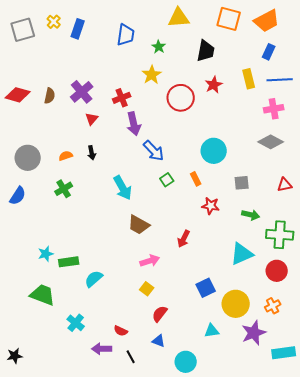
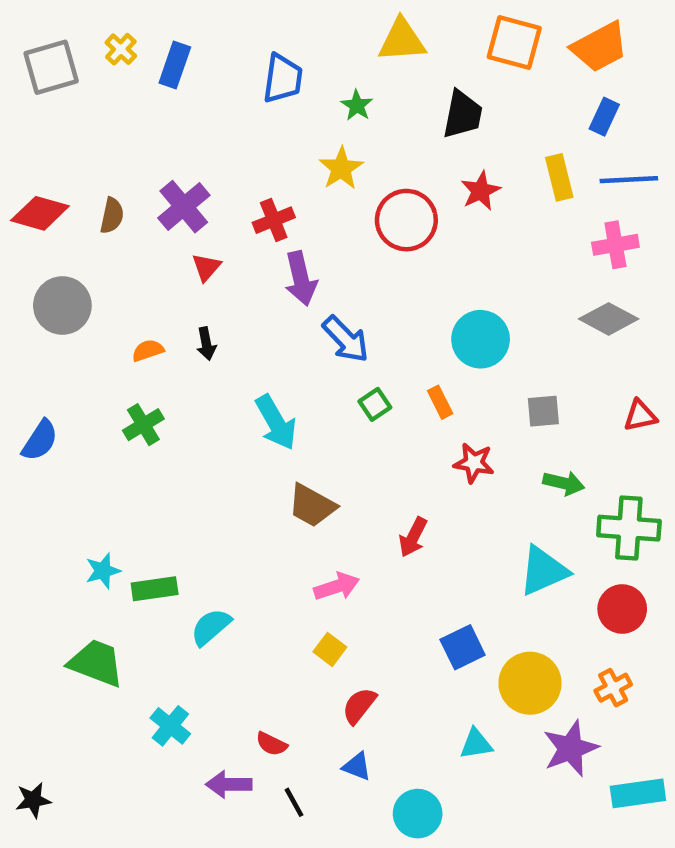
gray circle: (28, 158) -> (62, 306), moved

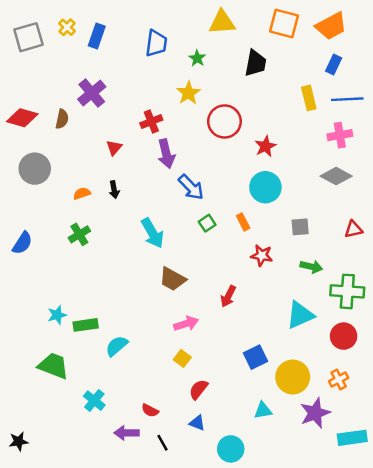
red star: (481, 191) -> (265, 146), moved
purple cross: (184, 207) -> (92, 93), moved

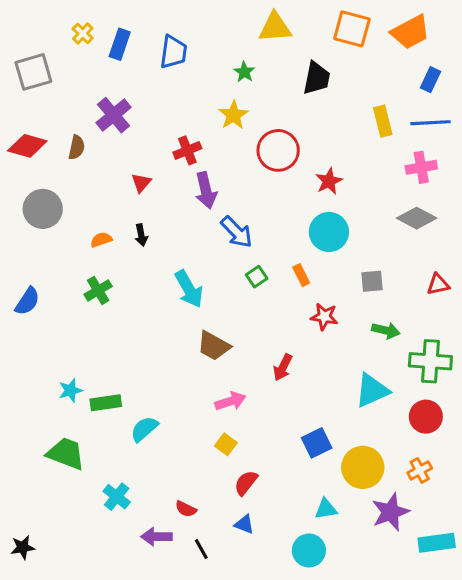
gray square: (29, 37) -> (33, 72), moved
blue trapezoid: (156, 43) -> (174, 52), moved
blue rectangle: (334, 64) -> (430, 80), moved
cyan circle: (231, 449) -> (309, 550), moved

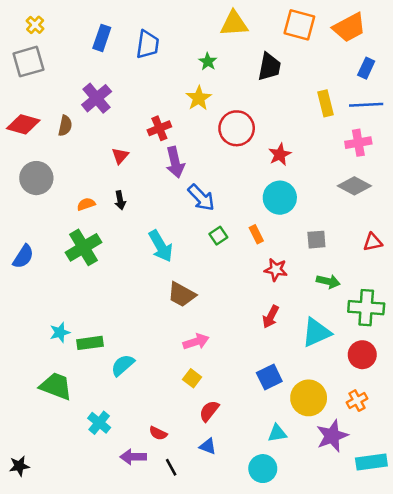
yellow cross: (83, 33) -> (35, 25), moved
green cross: (98, 290) -> (83, 247), size x1.5
red arrow: (283, 367) -> (271, 317), moved

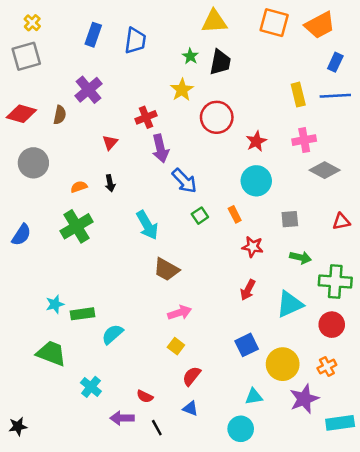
black trapezoid: (269, 67) -> (220, 62), moved
pink cross: (358, 143) -> (304, 140), moved

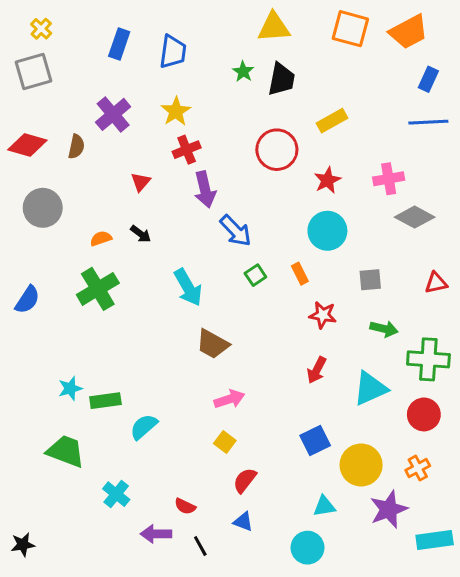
yellow star: (182, 90) -> (176, 111), moved
yellow rectangle: (298, 95) -> (332, 121), moved, turned 75
black arrow: (110, 183) -> (141, 234), turned -42

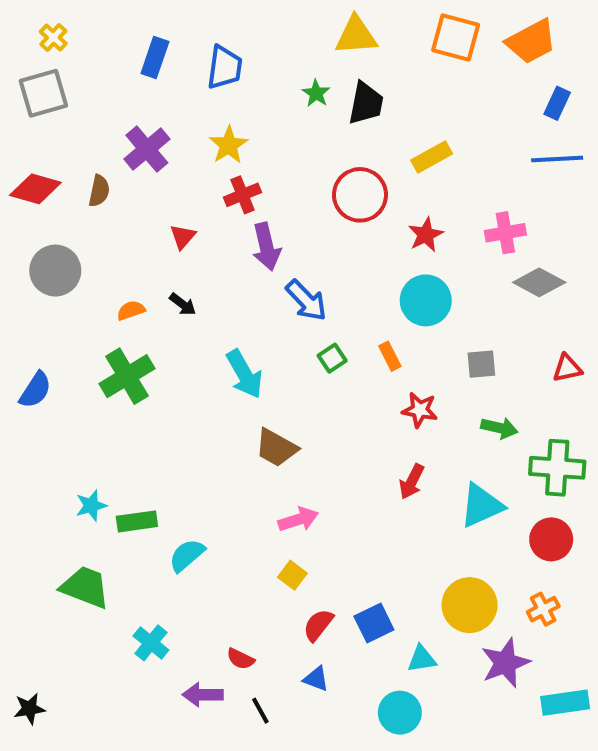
blue square: (315, 440) -> (374, 623), moved

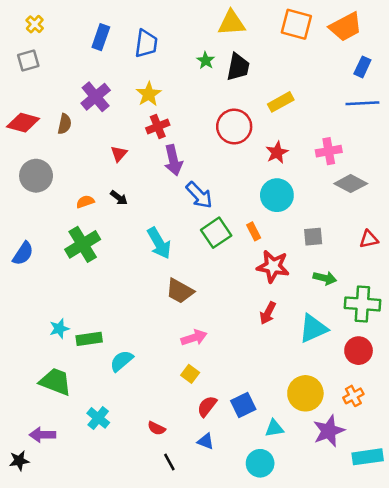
gray square: (43, 93) -> (28, 60), size x0.7
green square: (332, 358) -> (216, 233), size x1.6
red star: (420, 410) -> (273, 266), size x1.4
purple arrow: (203, 695) -> (42, 435), moved

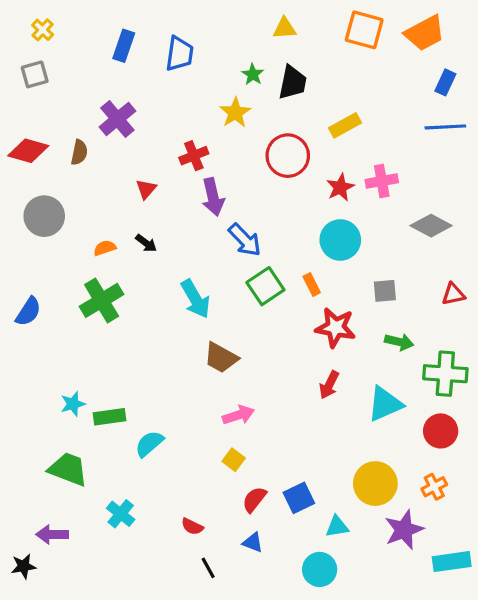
yellow triangle: (232, 23) -> (285, 28), size x0.7
yellow star: (149, 94) -> (235, 113), moved
pink cross: (329, 151) -> (382, 181), moved

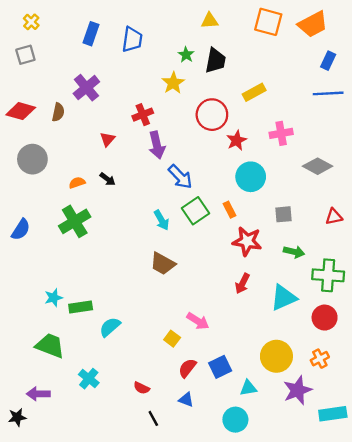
red star: (340, 187) -> (237, 140), moved
cyan arrow: (195, 299) -> (161, 220), moved, size x0.7
pink arrow: (238, 415) -> (198, 321), moved, turned 50

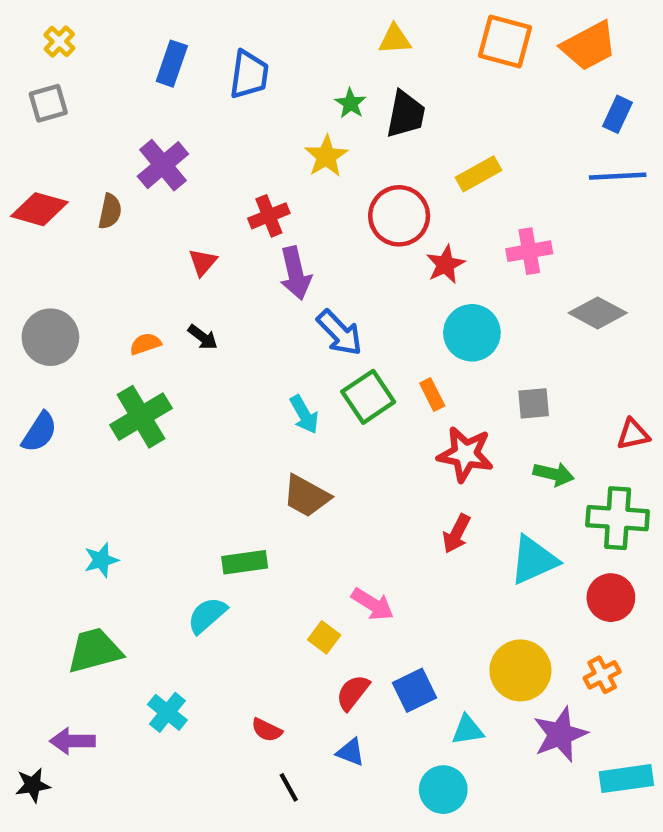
gray circle: (32, 159) -> (50, 337), moved
red triangle: (334, 217) -> (633, 434), moved
green rectangle: (81, 307) -> (245, 562), moved
green trapezoid: (50, 346) -> (95, 651), turned -36

